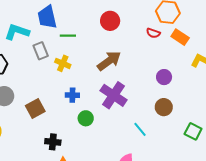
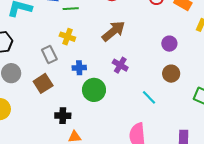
gray rectangle: (41, 51) -> (49, 54), moved
purple cross: (113, 95) -> (120, 65), size x0.6
green circle: (86, 118) -> (94, 90), size x1.5

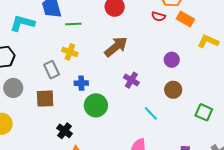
purple cross: (120, 65) -> (131, 80), moved
brown square: (43, 83) -> (45, 99), turned 30
black cross: (63, 116) -> (64, 131), turned 35

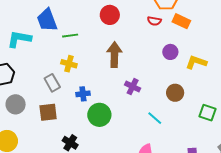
yellow L-shape: (208, 41) -> (196, 62), moved
brown arrow: (116, 47) -> (114, 55), turned -45
purple circle: (172, 60) -> (170, 52), moved

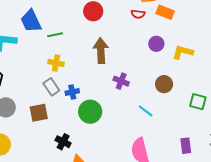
gray rectangle: (52, 83) -> (51, 87), moved

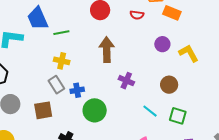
red semicircle: (138, 14) -> (137, 15), moved
yellow L-shape: (183, 52) -> (189, 53), turned 45
green square: (198, 102) -> (178, 116), moved

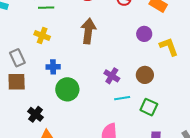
purple cross: (126, 81) -> (112, 76), moved
gray rectangle: (56, 85) -> (17, 58), moved
cyan line: (150, 111) -> (122, 98), turned -56

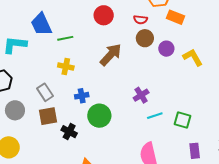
brown arrow: (88, 31) -> (111, 55), turned 45
brown circle: (145, 75) -> (145, 38), moved
purple cross: (112, 76) -> (141, 95), turned 35
black cross: (36, 114) -> (69, 132), moved

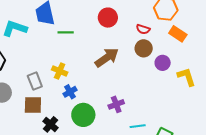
yellow cross: (66, 66) -> (60, 71), moved
purple cross: (141, 95) -> (116, 104), moved
blue cross: (82, 96) -> (70, 92), turned -32

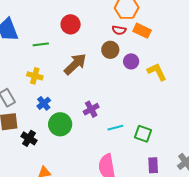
red semicircle: (143, 29) -> (119, 30), moved
green line: (66, 32) -> (41, 44), moved
yellow cross: (60, 71) -> (35, 76), moved

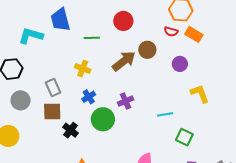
brown circle: (110, 50) -> (147, 50), moved
yellow L-shape: (157, 72) -> (200, 94), moved
purple cross: (91, 109) -> (126, 101), moved
cyan line: (115, 128) -> (165, 114), moved

